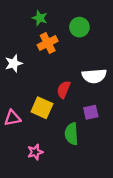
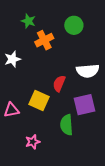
green star: (40, 18) -> (28, 21), moved
purple square: (91, 112) -> (84, 105), size x1.5

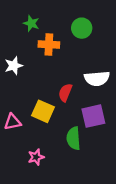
orange cross: (44, 40) -> (49, 45), turned 30

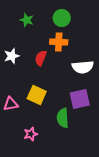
green circle: (82, 28) -> (62, 18), moved
orange cross: (49, 45) -> (59, 42), moved
red semicircle: (65, 93) -> (41, 58), moved

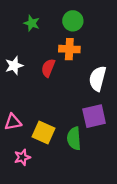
white semicircle: (83, 67) -> (98, 78), turned 110
yellow square: (37, 95) -> (43, 133), moved
pink star: (31, 134) -> (22, 157), moved

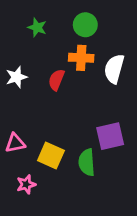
white semicircle: (98, 78) -> (114, 69), moved

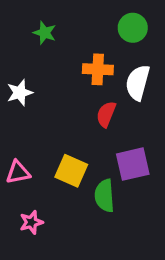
green circle: (85, 25) -> (133, 28), moved
red semicircle: (56, 80) -> (106, 114), moved
yellow square: (51, 155) -> (71, 171), moved

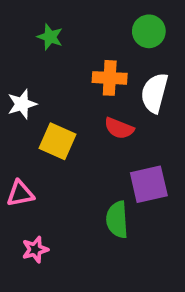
red semicircle: (106, 114) -> (119, 128), turned -90
yellow square: (71, 171) -> (57, 141), moved

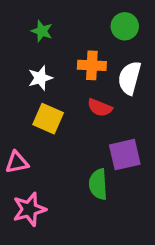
white star: (22, 104) -> (40, 78), moved
pink star: (35, 250) -> (29, 209), size x1.5

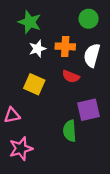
green star: (42, 31) -> (30, 22), size x1.5
white star: (40, 78) -> (37, 49), moved

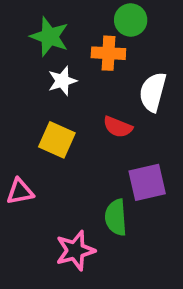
green circle: (89, 19) -> (131, 20), moved
orange cross: (65, 46) -> (108, 53), moved
pink star: (21, 149) -> (75, 251), moved

